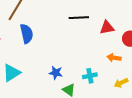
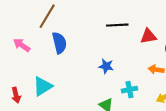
blue star: (56, 73) -> (106, 66), moved

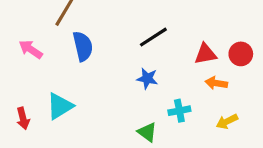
black line: (117, 25) -> (153, 37), moved, turned -30
red triangle: (148, 36) -> (206, 54), moved

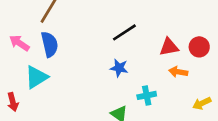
blue semicircle: (83, 46) -> (50, 44), moved
cyan triangle: (60, 106) -> (36, 77), moved
yellow arrow: (227, 121) -> (202, 103), moved

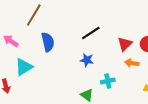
blue semicircle: (50, 44) -> (48, 42), moved
red triangle: (169, 47) -> (125, 44), turned -35

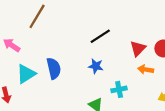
blue semicircle: (48, 42) -> (54, 68), moved

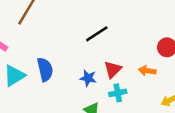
red triangle: (138, 48) -> (113, 69), moved
blue star: (96, 66) -> (88, 78), moved

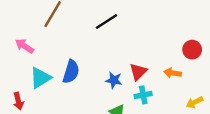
black line: (97, 34) -> (106, 22), moved
blue semicircle: (45, 69) -> (71, 72), turned 30

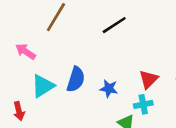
blue star: (114, 80) -> (109, 89), moved
cyan cross: (143, 95) -> (143, 104), moved

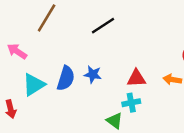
red triangle: (149, 79) -> (136, 78), turned 42
blue star: (109, 89) -> (93, 74), moved

